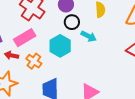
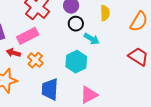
cyan hexagon: (60, 46) -> (76, 62), moved

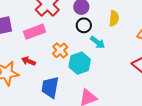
red arrow: (13, 53) -> (28, 61), moved
orange cross: (35, 60) -> (60, 50), moved

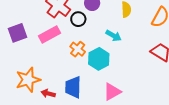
black circle: (84, 25) -> (78, 19), moved
red arrow: (28, 61) -> (48, 93), moved

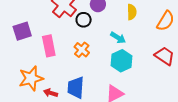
pink rectangle: (49, 34) -> (49, 46), moved, turned -75
cyan hexagon: (99, 59) -> (121, 61), moved

